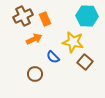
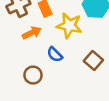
yellow star: (73, 42) -> (69, 26), moved

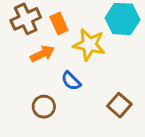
brown square: (93, 61) -> (119, 105), moved

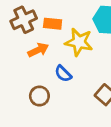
orange rectangle: (59, 23) -> (53, 24), turned -60

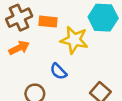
orange arrow: (38, 50) -> (19, 48), moved

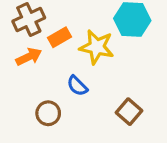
orange rectangle: (48, 22) -> (59, 37), moved, turned -36

